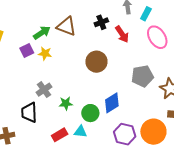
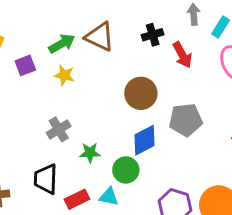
purple square: (27, 50) -> (25, 65), moved
gray pentagon: (142, 76) -> (186, 120), moved
blue diamond: (112, 103) -> (144, 140), moved
black trapezoid: (29, 112) -> (46, 179), moved

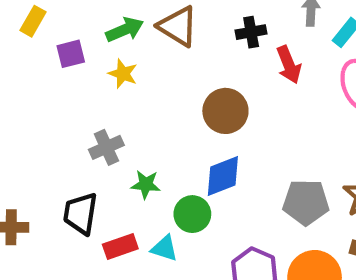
gray pentagon: (186, 120) -> (306, 202), moved

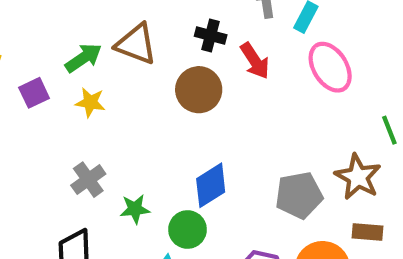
black cross: (251, 32) -> (211, 36), turned 36
brown circle: (225, 111) -> (199, 90), moved

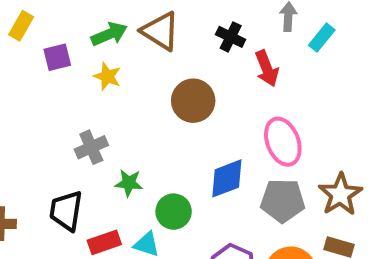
pink ellipse: (330, 67) -> (283, 142), moved
brown circle: (199, 90) -> (193, 101), moved
blue diamond: (211, 185) -> (227, 178), moved

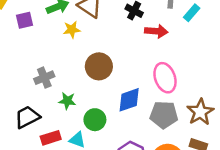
red arrow: (267, 68) -> (156, 31), turned -65
yellow star: (107, 76) -> (72, 30), moved, turned -30
brown circle: (193, 101) -> (99, 66), moved
black trapezoid: (66, 211) -> (27, 117), turned 52

